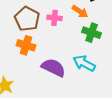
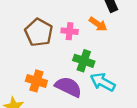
green cross: (92, 33) -> (84, 61), moved
orange cross: (26, 45) -> (36, 81), moved

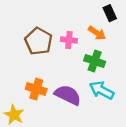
green cross: (84, 61) -> (95, 61), moved

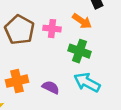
orange cross: (36, 89) -> (17, 81), turned -30
purple semicircle: (68, 95) -> (51, 87), size x0.6

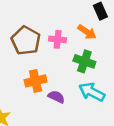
orange cross: (17, 81) -> (36, 81), moved

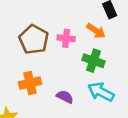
orange cross: (36, 81) -> (30, 83), moved

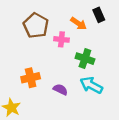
orange arrow: (96, 31) -> (79, 23), moved
brown pentagon: (34, 40) -> (36, 26), moved

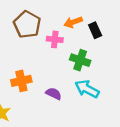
black rectangle: (99, 15) -> (95, 30), moved
orange arrow: (79, 23) -> (73, 22), turned 126

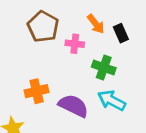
orange arrow: (73, 22) -> (96, 24), turned -108
purple semicircle: (54, 94) -> (73, 106), size x1.6

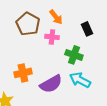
orange arrow: (96, 24) -> (56, 17), moved
purple semicircle: (73, 106) -> (51, 84), turned 125

